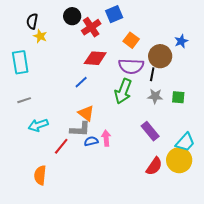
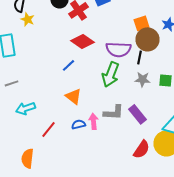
orange square: (131, 40) -> (142, 23), moved, turned 35
red diamond: (95, 58) -> (82, 41), turned 30
gray L-shape: (80, 129) -> (114, 112), moved

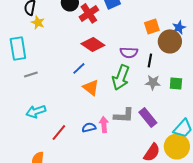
brown circle: (148, 39) -> (170, 41), moved
purple semicircle: (118, 49) -> (129, 52), size x0.7
gray line: (12, 83) -> (31, 74), moved
orange triangle: (74, 96) -> (91, 87), moved

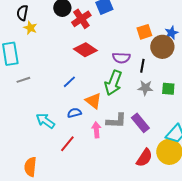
blue line: (79, 68) -> (69, 82), moved
orange triangle: (91, 87) -> (93, 101), moved
cyan arrow: (36, 111) -> (45, 121), moved, turned 54
blue semicircle: (89, 127) -> (74, 113), moved
red line: (59, 132) -> (67, 144), moved

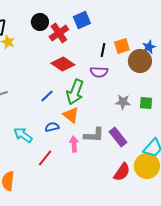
black line: (142, 66) -> (103, 50), moved
green arrow: (113, 83) -> (75, 92), moved

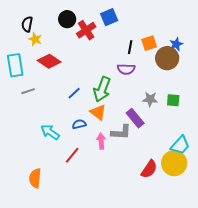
red diamond: (63, 64) -> (49, 61), moved
purple rectangle: (118, 137) -> (135, 118), moved

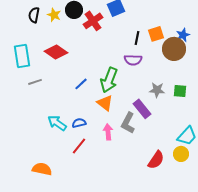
yellow star: (35, 39) -> (54, 15), moved
blue semicircle: (79, 124) -> (79, 123), moved
gray L-shape: (121, 132) -> (128, 123), turned 115
yellow circle: (174, 163) -> (181, 154), size x0.6
orange semicircle: (35, 178) -> (42, 169), turned 96

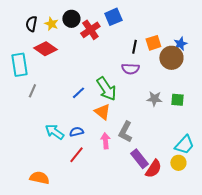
red diamond: (56, 52) -> (45, 49), moved
green arrow: (109, 80) -> (106, 89), turned -55
gray line: (35, 82) -> (32, 91), turned -48
purple rectangle: (142, 109) -> (139, 159), moved

